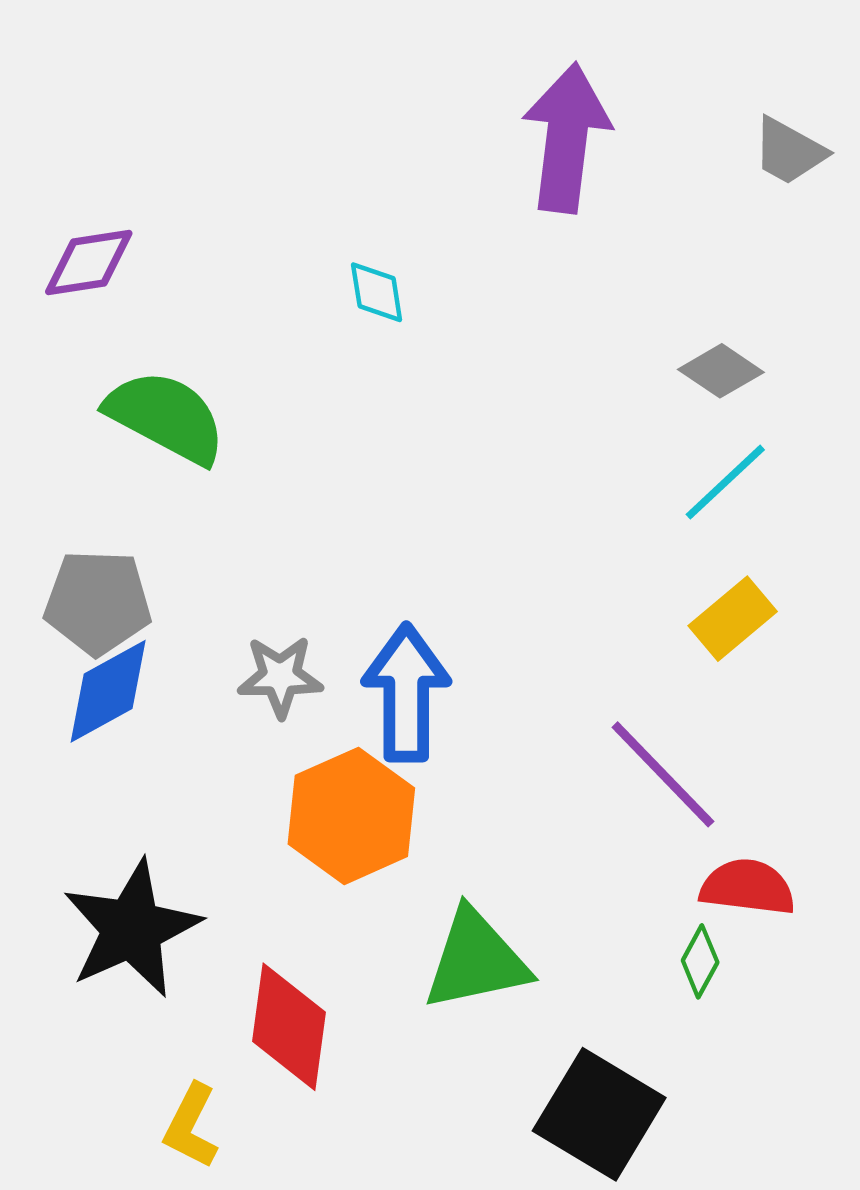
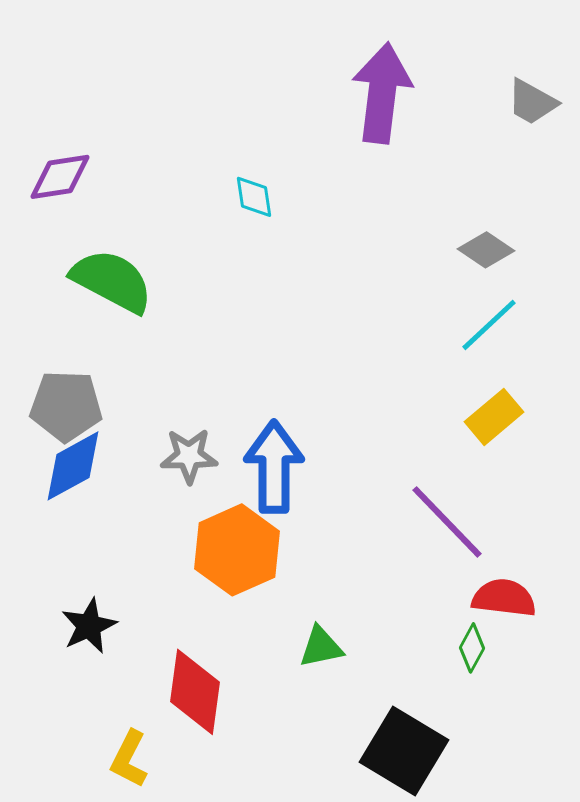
black star: (132, 929) -> (89, 626), size x0.6
green triangle: (476, 960) -> (321, 647), size x0.6

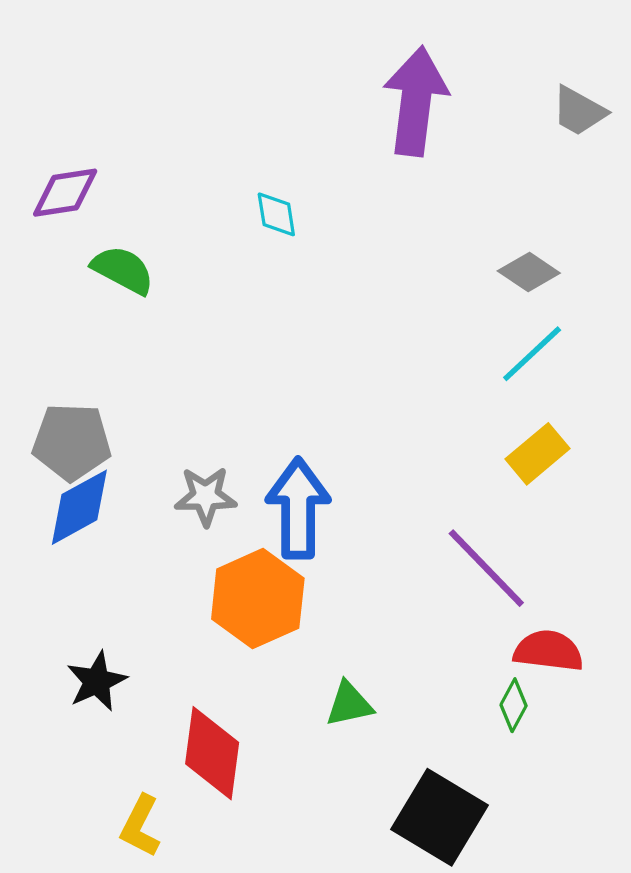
green semicircle: (112, 281) -> (123, 270), moved, size x0.7

